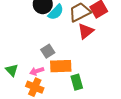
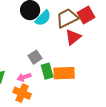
orange rectangle: (61, 66) -> (64, 73), moved
green rectangle: (77, 82) -> (47, 71), moved

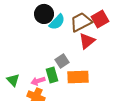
gray square: (35, 57) -> (62, 61), moved
green rectangle: (47, 71) -> (52, 75), moved

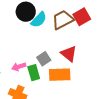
red triangle: (87, 41) -> (69, 54), moved, turned -42
pink arrow: (38, 81) -> (19, 67), moved

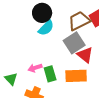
cyan semicircle: (39, 20) -> (46, 28), moved
gray square: (44, 59) -> (74, 43), moved, size x1.5

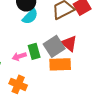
gray square: (74, 43) -> (54, 46), moved
green rectangle: (50, 74) -> (34, 51), moved

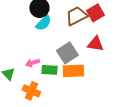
red triangle: (69, 43) -> (95, 44), moved, turned -30
green rectangle: (34, 51) -> (49, 70), moved, turned -70

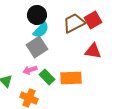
gray square: (67, 53) -> (37, 47), moved
green rectangle: (49, 70) -> (47, 77), turned 42

